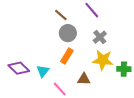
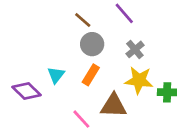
cyan triangle: (43, 71) -> (56, 75), moved
brown triangle: (84, 79) -> (114, 106), size x1.5

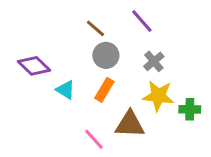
cyan triangle: (56, 75) -> (65, 90), turned -36
purple diamond: (26, 91) -> (34, 66), moved

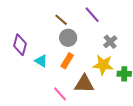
gray cross: (154, 61) -> (110, 42), moved
purple diamond: (34, 66) -> (20, 45), turned 60

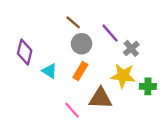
purple line: (92, 15) -> (110, 33), moved

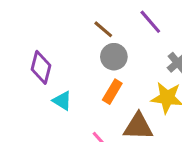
purple line: (110, 33) -> (150, 22), moved
cyan triangle: (49, 71) -> (62, 101), moved

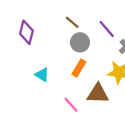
purple line: (150, 22) -> (107, 29), moved
purple diamond: (41, 67) -> (26, 32), moved

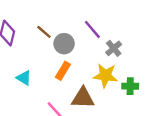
brown line: (72, 22) -> (44, 32), moved

